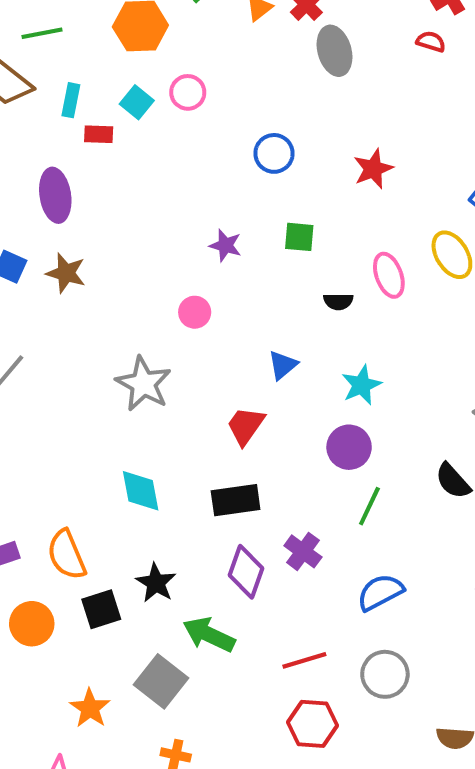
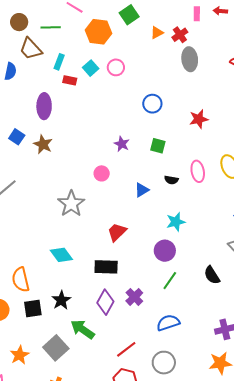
blue triangle: (283, 365) -> (142, 190), moved
cyan diamond: (141, 491) -> (61, 255), turned -35
red line: (304, 660) -> (126, 349), turned -30

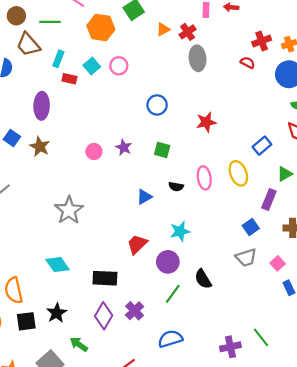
pink circle: (102, 173) -> (94, 152), moved
red trapezoid: (117, 232) -> (137, 244), moved
black semicircle: (212, 275) -> (203, 279), moved
green arrow: (83, 329) -> (79, 344), size x0.7

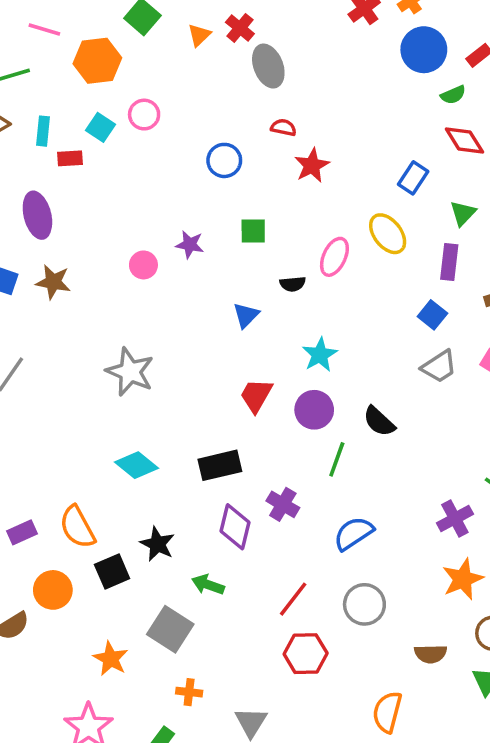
red semicircle: (248, 63) -> (283, 127), moved
pink ellipse: (204, 178) -> (334, 257), turned 50

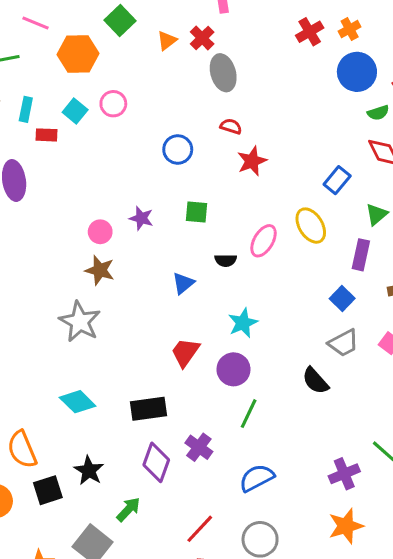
brown star: (53, 282) -> (100, 270), moved
black semicircle: (379, 421) -> (315, 381), moved
green arrow: (208, 585) -> (128, 509), turned 108

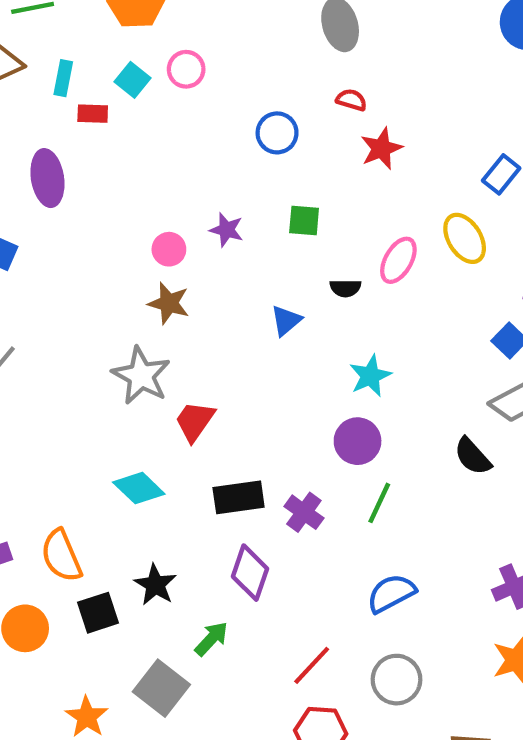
red trapezoid: (185, 352) -> (195, 421), moved
purple cross: (199, 447) -> (304, 512), moved

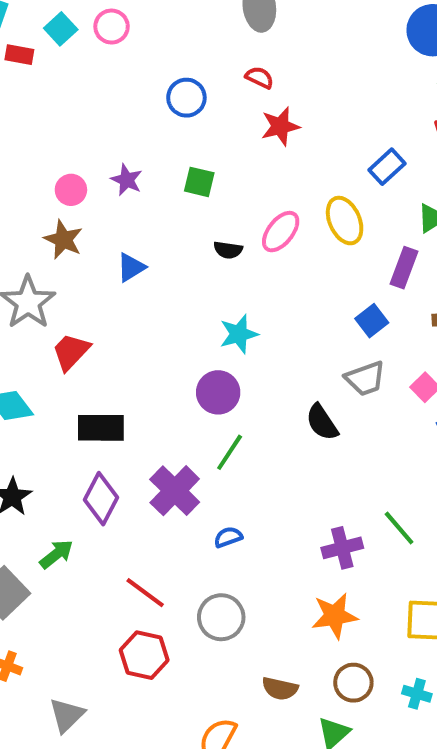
blue triangle: (286, 321) -> (131, 267), moved
purple cross: (304, 512) -> (175, 491), moved, size x1.4
blue semicircle: (391, 593) -> (228, 537), size x0.6
red line: (312, 665) -> (145, 593), turned 75

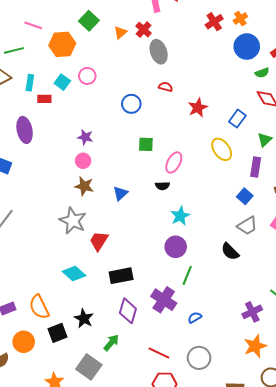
red star: (280, 126) -> (198, 108), moved
purple star: (127, 180) -> (85, 137), moved
pink ellipse: (281, 232) -> (174, 162), moved
black semicircle: (228, 250) -> (163, 186), moved

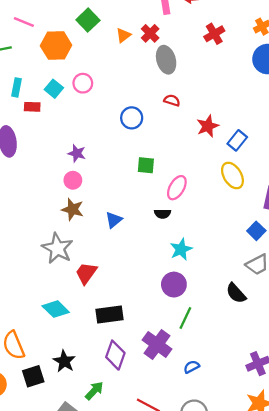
red cross: (214, 22) -> (214, 34), moved
blue rectangle: (237, 119) -> (237, 140), moved

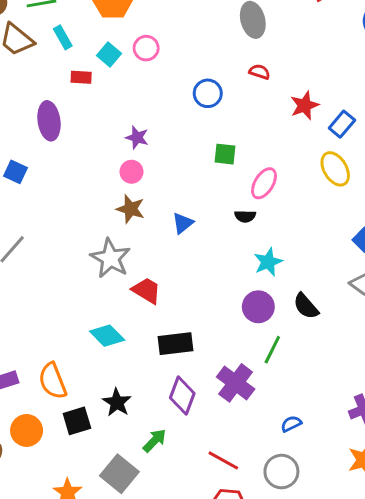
cyan rectangle: (16, 87) -> (63, 37), moved, turned -42
red trapezoid: (86, 273) -> (147, 290), turned 85
black semicircle: (236, 293) -> (306, 306), moved
blue semicircle: (192, 367) -> (291, 424), moved

